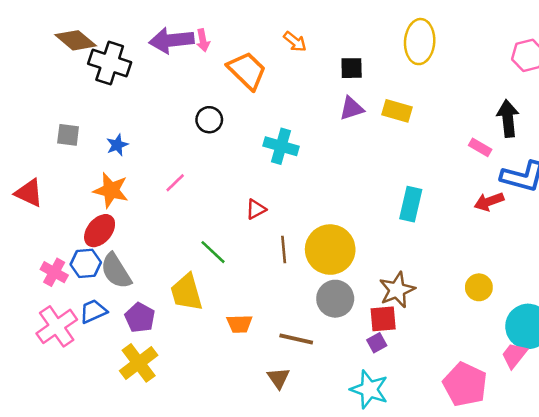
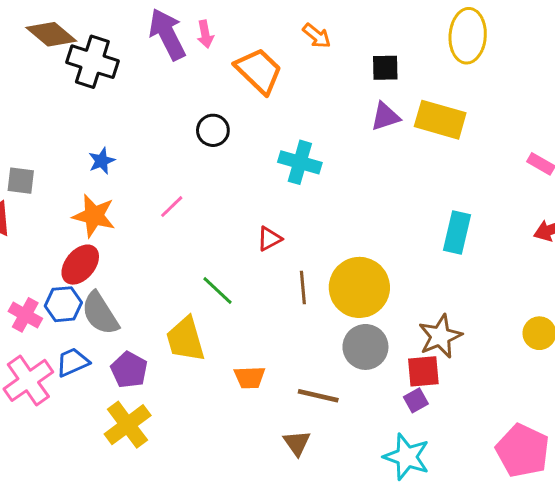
purple arrow: (171, 40) -> (167, 34), turned 69
yellow rectangle: (397, 111) -> (440, 120), size x1.4
gray square: (68, 135) -> (21, 181), moved

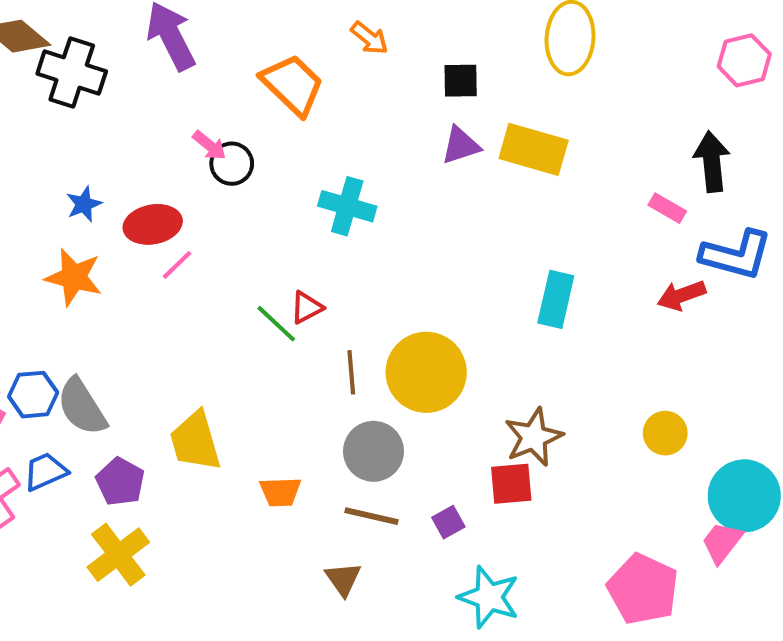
pink arrow: (205, 34) -> (209, 145), moved, turned -40
red ellipse: (80, 265) -> (153, 224), moved, turned 39
green line: (218, 290) -> (276, 324), moved
gray circle: (365, 347) -> (374, 451), moved
purple square: (416, 400) -> (448, 522), moved

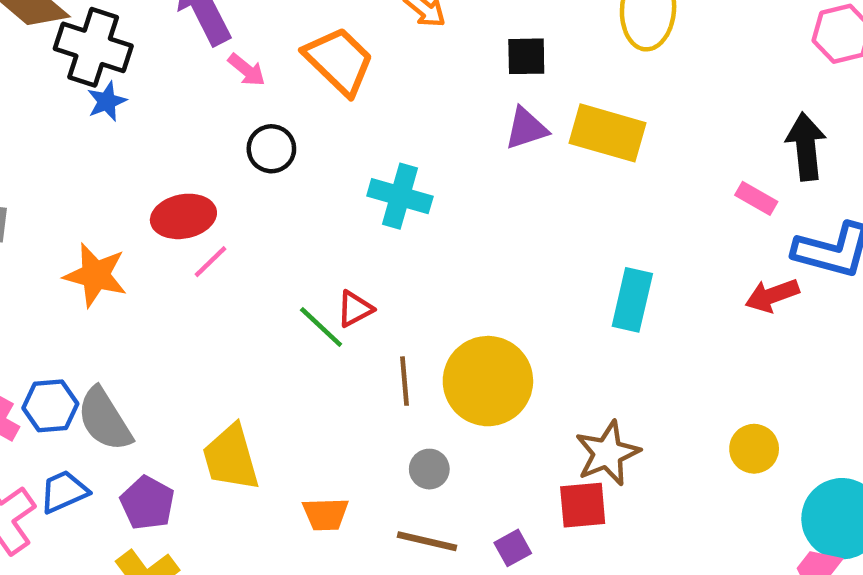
pink arrow: (209, 145) -> (247, 70), moved
blue star: (84, 204) -> (107, 101), moved
gray circle: (374, 451) -> (429, 469), size x0.6

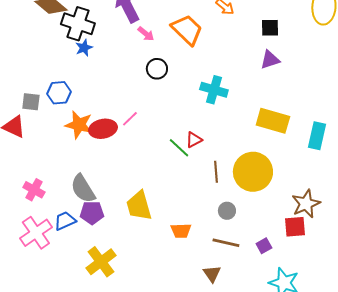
yellow rectangle: (607, 133) -> (273, 121), moved
red ellipse: (183, 216) -> (103, 129), moved
blue hexagon: (50, 406) -> (59, 93), moved
purple pentagon: (147, 503) -> (92, 213), moved, turned -30

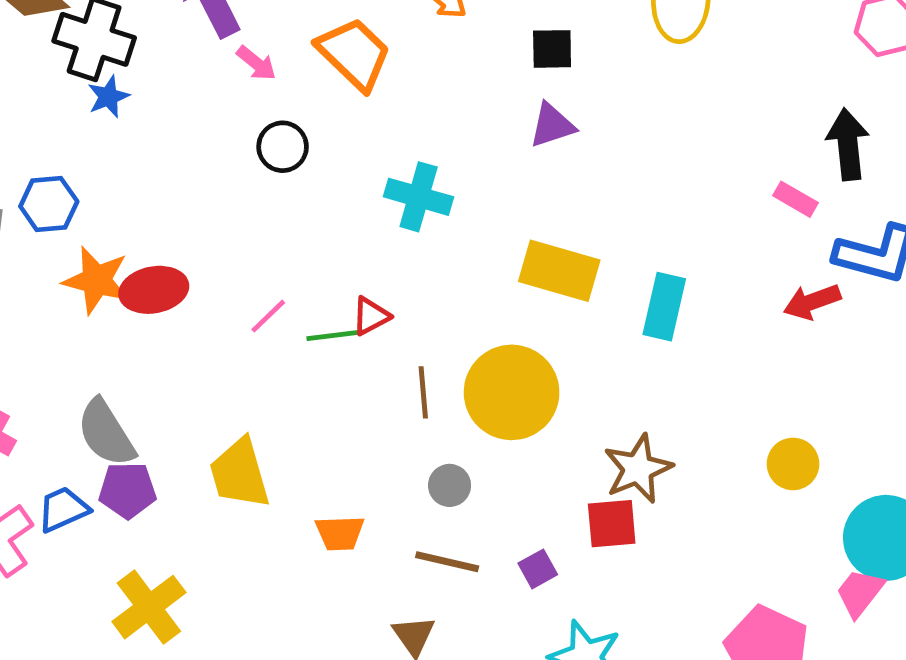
pink line: (130, 119) -> (268, 316), moved
green line: (179, 148) -> (335, 335), turned -50

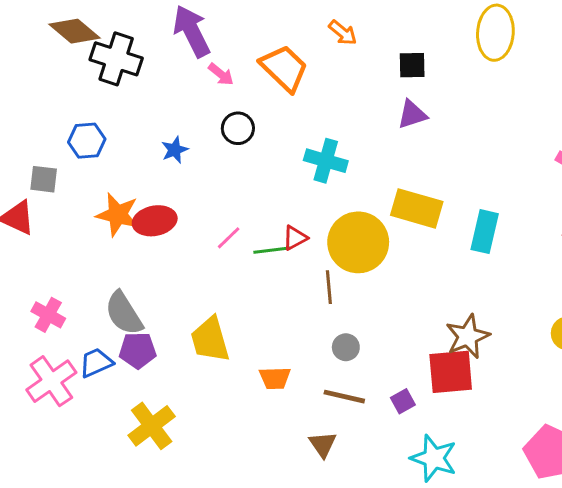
blue star: (108, 97) -> (175, 150), moved
blue hexagon: (49, 204) -> (87, 141), moved
yellow circle: (512, 392) -> (358, 242), moved
red square: (612, 524) -> (451, 372), size x1.4

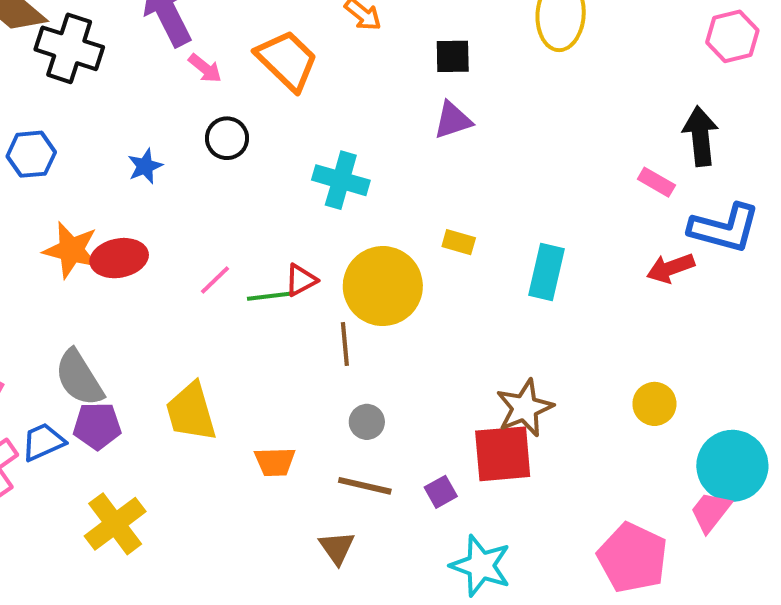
yellow rectangle: (417, 208) -> (459, 242), size x0.5

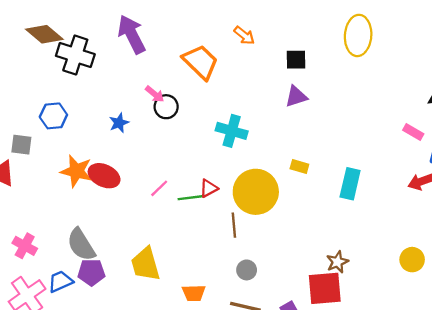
pink arrow: (205, 68) -> (155, 94), moved
red ellipse: (119, 258) -> (104, 176), turned 36
brown star: (525, 408) -> (337, 262), size x0.7

